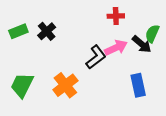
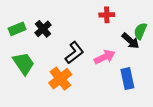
pink arrow: (116, 48) -> (105, 57), moved
black L-shape: (96, 57) -> (74, 53), moved
green trapezoid: (22, 85) -> (24, 63), moved, turned 120

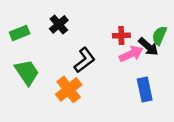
red cross: (107, 15) -> (121, 36), moved
black cross: (43, 29) -> (59, 24), moved
pink arrow: (105, 57) -> (131, 54), moved

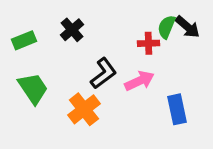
green semicircle: (159, 36) -> (167, 27), moved
black arrow: (148, 47) -> (188, 27), moved
pink arrow: (131, 54) -> (140, 81), moved

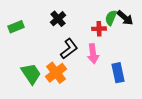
black cross: (72, 30) -> (58, 19), moved
pink arrow: (140, 81) -> (93, 54), turned 108
green trapezoid: (33, 88) -> (31, 74), moved

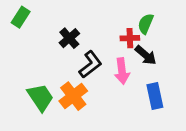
black arrow: (125, 18) -> (146, 55), moved
black cross: (58, 19) -> (69, 38), moved
green rectangle: (16, 27) -> (21, 17), moved, turned -35

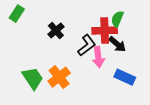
red cross: (130, 38) -> (105, 31), size x1.6
black L-shape: (90, 64) -> (87, 45), moved
blue rectangle: (155, 96) -> (125, 77), turned -54

